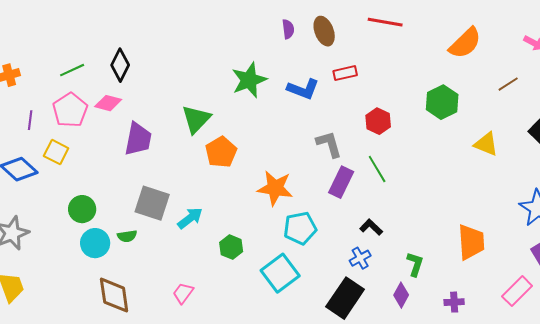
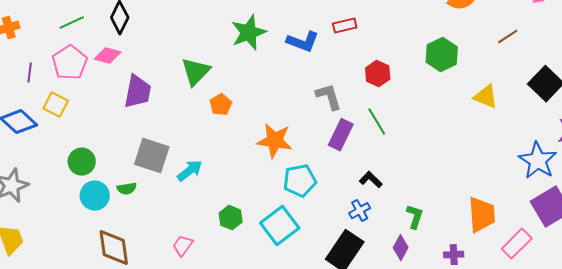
orange pentagon: (221, 152) -> (221, 105), size x0.7
orange trapezoid: (471, 242) -> (482, 215), moved
green hexagon: (231, 247) -> (231, 218), moved

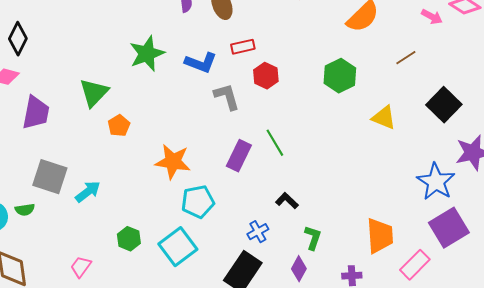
red hexagon: (378, 74) -> (266, 76), moved
gray L-shape: (329, 97) -> (227, 97), moved
black L-shape: (371, 180) -> (287, 201), moved

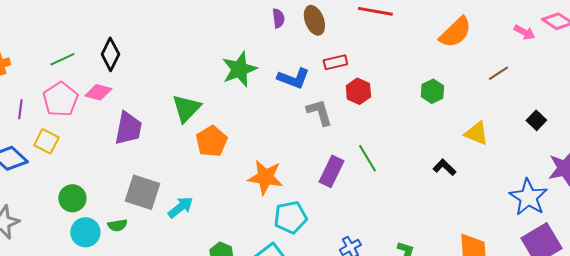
green hexagon: (340, 76) -> (432, 91), size x0.7
black square: (444, 105) -> (536, 120), size x0.6
orange pentagon: (119, 126) -> (211, 141), size x1.4
black L-shape: (287, 201) -> (444, 167), moved

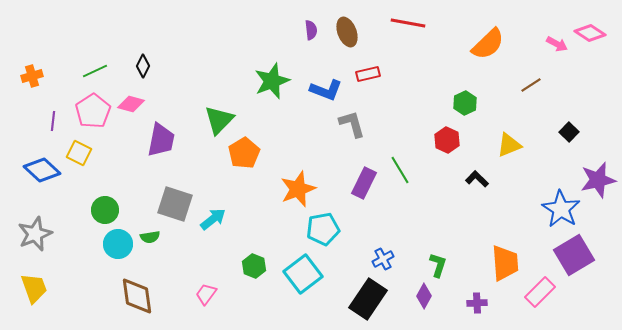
black diamond: (110, 54) -> (143, 66), size x0.7
red hexagon: (358, 91) -> (447, 140), moved
yellow triangle: (476, 133) -> (509, 145), turned -44
orange star: (265, 177) -> (298, 189), turned -30

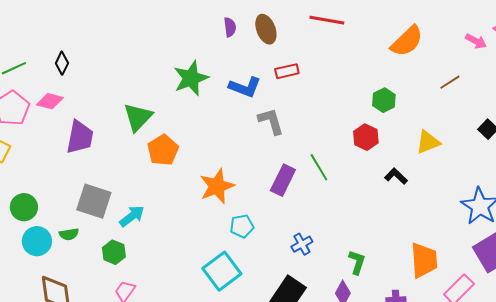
cyan pentagon: (323, 229) -> (242, 226), size x0.7
blue cross: (383, 259) -> (302, 244), moved
green hexagon: (254, 266) -> (114, 252), moved

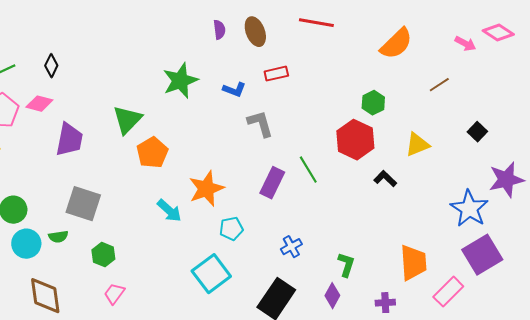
blue L-shape: (245, 87) -> (234, 90), size x0.7
red hexagon: (366, 137) -> (355, 140), size x1.5
cyan arrow: (132, 216) -> (169, 211), moved, turned 80

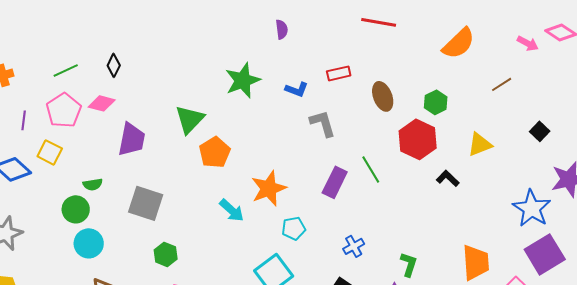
brown ellipse: (255, 32) -> (383, 96), moved
green semicircle: (58, 237) -> (93, 184), moved

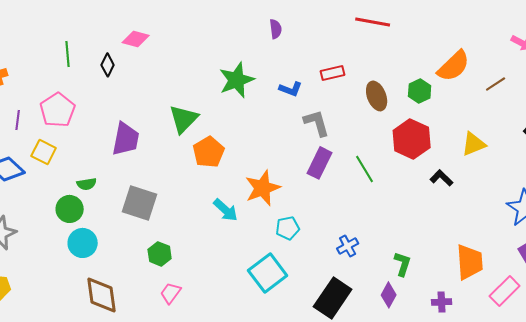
orange semicircle: (459, 43) -> (454, 66), moved
green line: (66, 70) -> (68, 54), moved, turned -70
green hexagon: (436, 102) -> (420, 91), moved
pink diamond: (102, 103) -> (136, 39), moved
purple rectangle: (335, 182) -> (320, 163), moved

